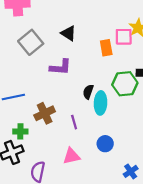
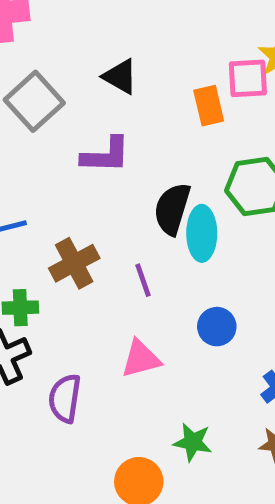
black semicircle: (88, 92) -> (172, 209), size x1.5

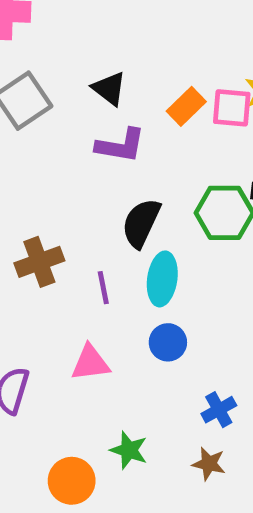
orange rectangle: (209, 106) -> (186, 106), moved, turned 51
purple L-shape: (106, 155) -> (121, 145), moved
cyan ellipse: (202, 233) -> (162, 279), moved

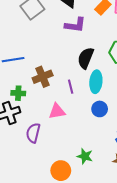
pink triangle: (90, 363) -> (57, 111), moved

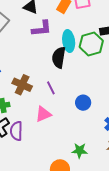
brown cross: (43, 77) -> (22, 85), turned -30
cyan ellipse: (96, 82) -> (69, 41), moved
purple semicircle: (33, 133) -> (16, 131), moved

